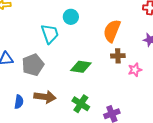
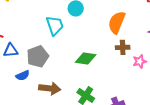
blue semicircle: (19, 102) -> (23, 75), moved, turned 56

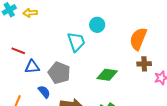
gray pentagon: (38, 56) -> (59, 73), turned -30
blue semicircle: (23, 75) -> (44, 92), turned -104

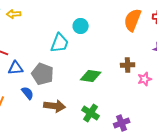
orange semicircle: (138, 39) -> (133, 20), moved
cyan trapezoid: (76, 42) -> (60, 43), turned 40

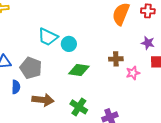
cyan circle: (81, 26) -> (69, 44), moved
cyan trapezoid: (60, 43) -> (48, 37), turned 95
blue semicircle: (28, 93) -> (16, 87), turned 40

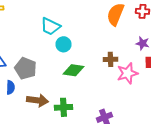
cyan trapezoid: (48, 37) -> (50, 26), moved
pink star: (133, 73) -> (128, 73), size x1.5
green cross: (79, 107) -> (64, 107), moved, turned -36

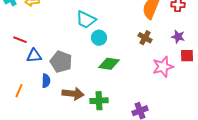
brown cross: (110, 59) -> (145, 38), moved, turned 32

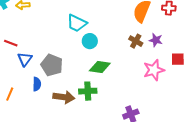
purple star: (178, 37) -> (156, 40), moved
blue triangle: (34, 56) -> (25, 59), turned -49
green cross: (99, 101) -> (88, 91), moved

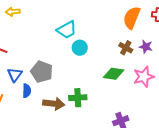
cyan trapezoid: (77, 23) -> (67, 30), turned -55
blue triangle: (25, 59) -> (15, 75), moved
green diamond: (100, 67) -> (114, 74), moved

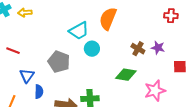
orange semicircle: (132, 18) -> (108, 19), moved
gray pentagon: (42, 72) -> (59, 62), moved
pink star: (144, 77) -> (155, 91), moved

